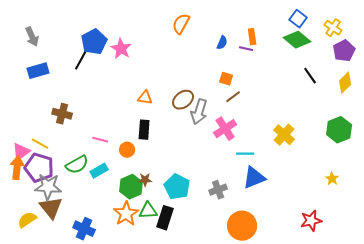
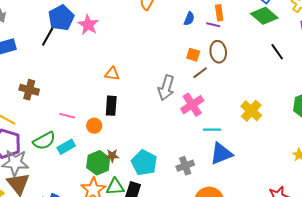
brown ellipse: (183, 100) -> (218, 52), moved, turned -60

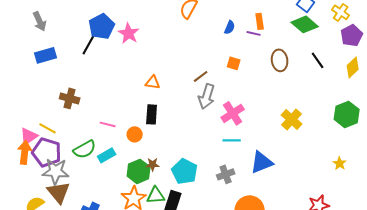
brown ellipse: (218, 52) -> (280, 60), moved
brown line: (200, 73) -> (201, 76), moved
cyan line: (212, 130) -> (232, 140), moved

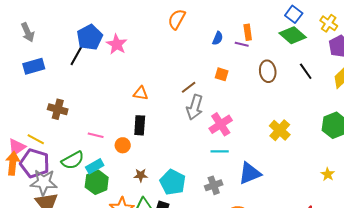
green hexagon: (139, 171) -> (97, 182), moved

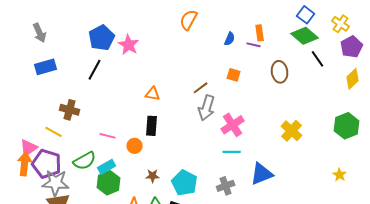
black line: (77, 55) -> (95, 70), moved
black line: (306, 71) -> (318, 59), moved
yellow line: (36, 139) -> (54, 132), moved

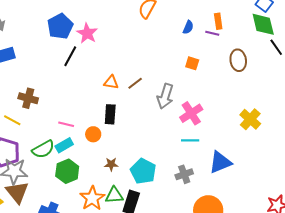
green diamond: (305, 36) -> (263, 24), turned 36
black line: (95, 70) -> (70, 56), moved
brown line: (201, 88) -> (135, 83), moved
cyan rectangle: (107, 167) -> (64, 145), moved

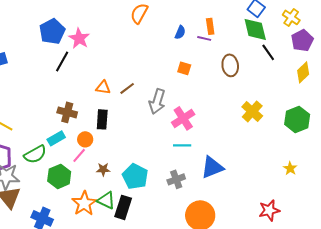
brown cross: (28, 98) -> (67, 112), moved
yellow cross: (250, 119) -> (252, 111), moved
pink line: (66, 124) -> (79, 155), moved, turned -63
cyan rectangle: (64, 145) -> (56, 138), moved
green triangle: (114, 195) -> (106, 200), turned 30

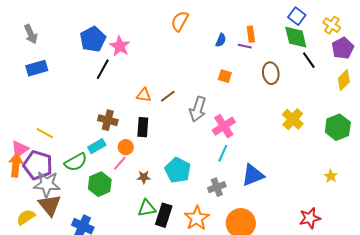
cyan line: (182, 145) -> (223, 153), turned -66
cyan pentagon: (135, 176) -> (178, 170), moved
green triangle: (106, 200) -> (147, 208), turned -36
orange star: (84, 203) -> (197, 218), moved

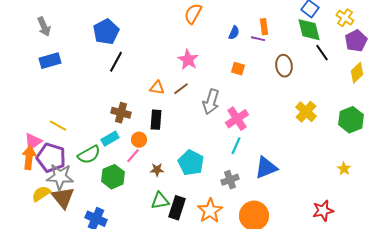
pink star: (120, 46) -> (188, 60), moved
yellow semicircle: (26, 217) -> (41, 194), moved

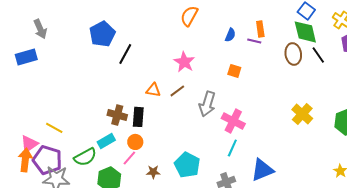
blue rectangle: (50, 61) -> (26, 57), moved
black line: (116, 62) -> (125, 54), moved
brown ellipse: (284, 66) -> (293, 54), moved
pink cross: (237, 119) -> (233, 121), turned -30
black rectangle: (156, 120) -> (138, 117), moved

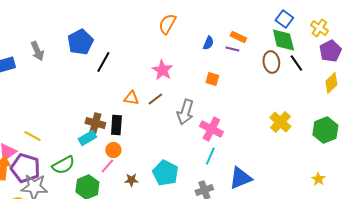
gray arrow: (40, 29) -> (37, 51), moved
orange rectangle: (260, 29) -> (238, 37), turned -56
cyan rectangle: (106, 141) -> (87, 138), moved

